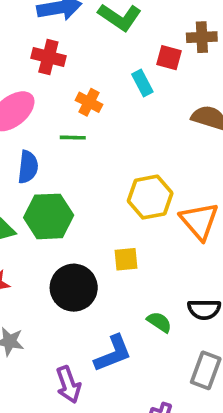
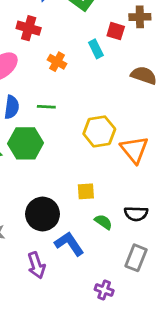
green line: (73, 138) -> (46, 107), moved
yellow square: (126, 259) -> (86, 191), moved
black circle: (74, 288) -> (43, 214), moved
blue L-shape: (113, 353) -> (69, 244), turned -104

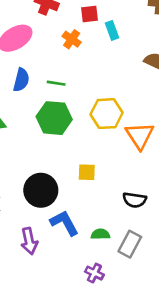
red square: (116, 31) -> (90, 14), moved, turned -30
green hexagon: (26, 143) -> (54, 118), moved
green semicircle: (103, 222) -> (100, 234), moved, turned -42

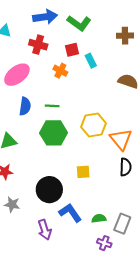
black semicircle: (135, 200) -> (126, 167), moved, turned -90
purple cross: (94, 273) -> (104, 243), moved

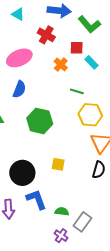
cyan rectangle: (91, 61) -> (91, 62), turned -32
green line: (52, 106) -> (77, 91), moved
yellow hexagon: (94, 125) -> (90, 115), moved

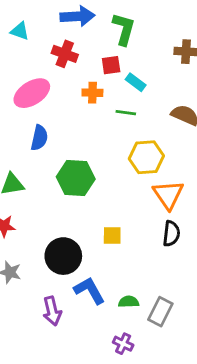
green L-shape: (89, 25) -> (124, 29), turned -115
orange cross: (61, 65) -> (92, 93), turned -32
green line: (77, 91) -> (126, 113), moved
purple cross: (61, 236) -> (123, 344), moved

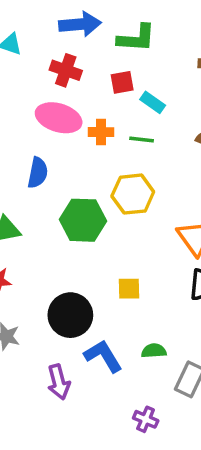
green L-shape: (124, 29) -> (136, 38), turned 80
pink ellipse: (32, 93) -> (59, 118), moved, turned 51
orange cross: (92, 93) -> (101, 132), moved
yellow hexagon: (146, 157) -> (133, 194), moved
green semicircle: (129, 302) -> (154, 351), moved

